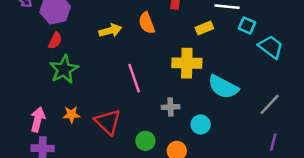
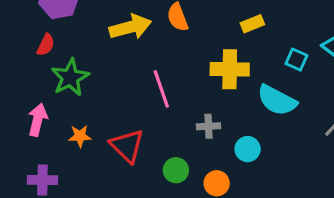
cyan square: (247, 25) -> (296, 60), moved
yellow arrow: (110, 30) -> (130, 27), size x1.4
red semicircle: (55, 41) -> (46, 45), moved
pink arrow: (38, 120) -> (38, 120), moved

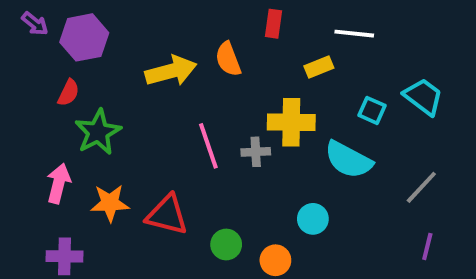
gray cross: (208, 126) -> (256, 152), moved
orange star: (80, 136) -> (110, 203), size x1.4
red triangle: (127, 146) -> (167, 215), turned -30

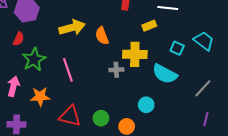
orange semicircle: (228, 59) -> (102, 36), moved
pink line: (208, 146) -> (68, 70), moved
red triangle: (167, 215) -> (70, 116), moved

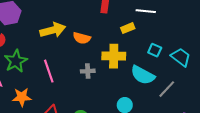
orange semicircle: (102, 36) -> (82, 38), turned -54
cyan trapezoid: (204, 41) -> (181, 57), moved
gray cross: (116, 70) -> (88, 71), moved
gray line: (203, 88) -> (167, 89), moved

